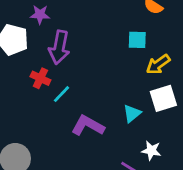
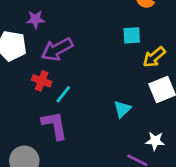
purple arrow: (59, 47) -> (57, 49), turned 56
cyan triangle: (132, 113) -> (122, 109), moved
purple L-shape: (88, 126) -> (55, 125), moved, turned 56

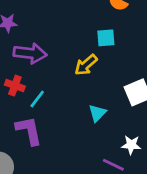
purple arrow: (57, 49) -> (30, 53), turned -144
yellow arrow: (154, 57) -> (86, 65), moved

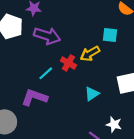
red cross: (15, 86) -> (68, 63), moved
purple L-shape: (29, 131) -> (34, 97), turned -70

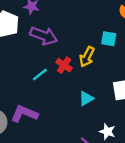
yellow arrow: (90, 54) -> (87, 57), turned -36
purple L-shape: (34, 97) -> (24, 114), moved

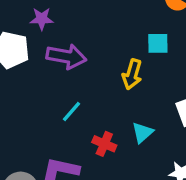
red cross: (64, 65) -> (104, 144), moved

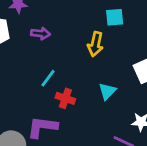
purple arrow: (66, 56) -> (40, 33), size x0.6
red cross: (104, 144) -> (65, 98), moved

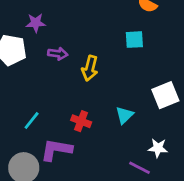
yellow arrow: (95, 44) -> (90, 68), moved
cyan line: (48, 78) -> (32, 121), moved

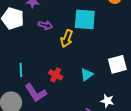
cyan square: (134, 40) -> (85, 19), moved, size x1.6
cyan line: (32, 121) -> (21, 70), turned -48
purple L-shape: (56, 150) -> (36, 93), turned -140

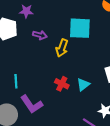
red cross: (56, 75) -> (62, 84), moved

